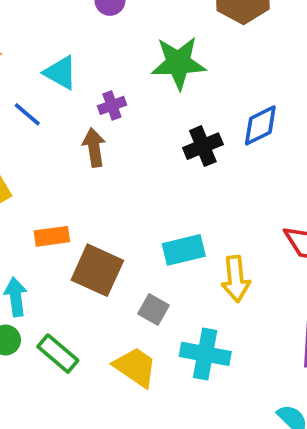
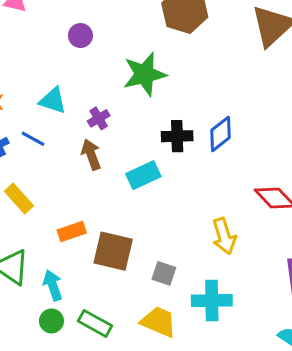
blue diamond: (260, 125) -> (220, 134), moved
black cross: (203, 146) -> (177, 136), turned 32
cyan rectangle: (184, 250) -> (143, 175), moved

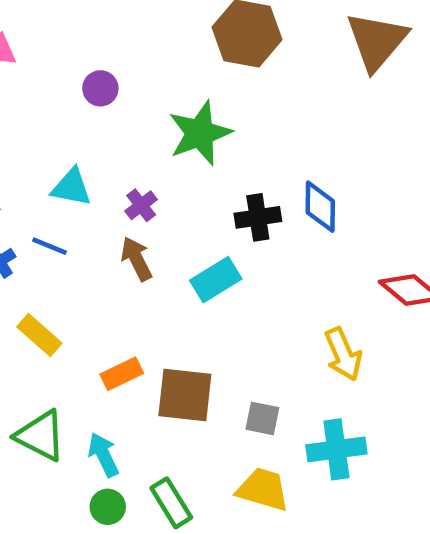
blue diamond: (220, 134) -> (320, 207), turned -45
green rectangle: (95, 323) -> (171, 503), turned 36

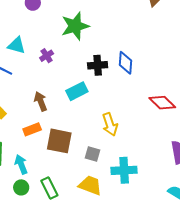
brown arrow: (136, 259) -> (41, 101), moved
yellow arrow: (343, 354) -> (110, 124), moved

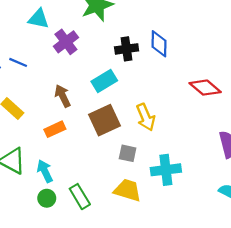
cyan triangle: (17, 45) -> (39, 19), moved
purple cross: (47, 56) -> (66, 42), size x1.5
brown square: (59, 141) -> (105, 120), moved, turned -32

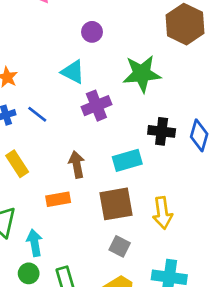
gray square: (128, 153) -> (120, 246), moved

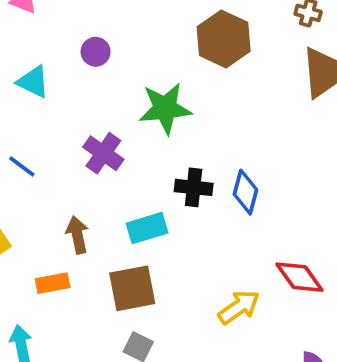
cyan triangle: (73, 72) -> (33, 82), moved
purple cross: (96, 106) -> (103, 153), turned -32
yellow arrow: (162, 213) -> (239, 307), moved, turned -116

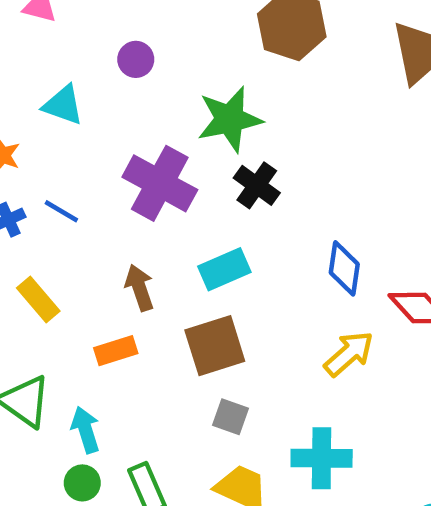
purple cross: (103, 153) -> (160, 183), size x1.4
black cross: (194, 187) -> (257, 185), moved, turned 36
blue diamond: (245, 192) -> (344, 268), moved

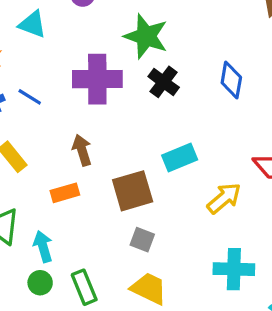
green star: (230, 119) -> (146, 36), turned 30
purple cross: (160, 183) -> (97, 79), turned -30
blue diamond: (344, 268) -> (231, 80), moved
cyan rectangle: (224, 269) -> (180, 157), moved
cyan cross: (322, 458) -> (234, 269), moved

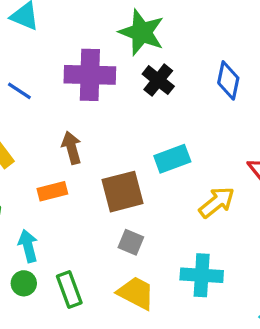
cyan cross: (234, 269) -> (202, 275), moved

